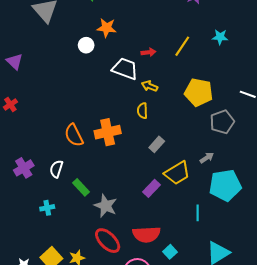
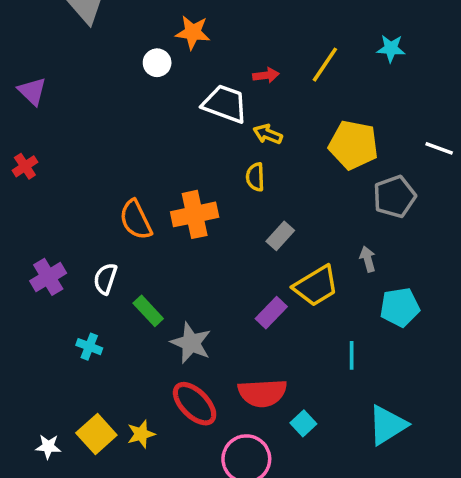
gray arrow: (207, 158) -> (368, 259), turned -72
cyan pentagon: (225, 185) -> (400, 307), size x0.7
cyan cross: (47, 208) -> (89, 347), turned 32

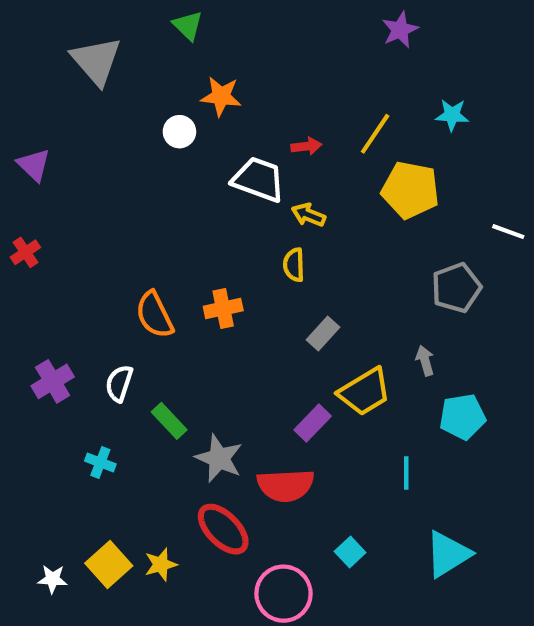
yellow pentagon: (353, 145) -> (410, 190), moved
orange cross: (195, 214) -> (223, 309), size x0.7
red semicircle: (262, 393) -> (286, 485), moved

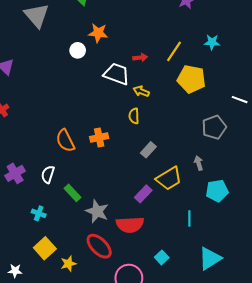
yellow square: (109, 564) -> (45, 248), moved

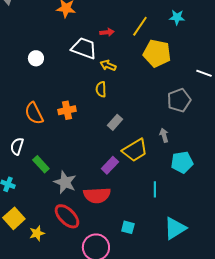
white circle: (78, 50) -> (36, 58), moved
cyan square: (162, 257) -> (128, 227), turned -32

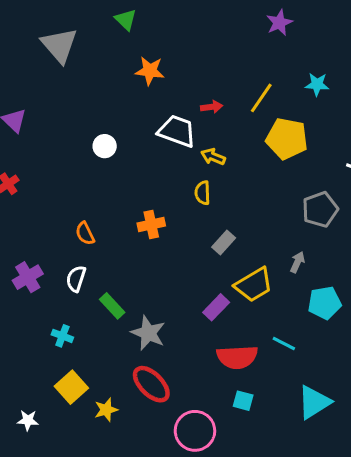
orange semicircle: (34, 113) -> (85, 234), moved, size x0.7
gray arrow: (164, 135) -> (297, 262), turned 40
cyan line: (155, 189) -> (284, 343), turned -63
red semicircle: (97, 195) -> (237, 357), moved

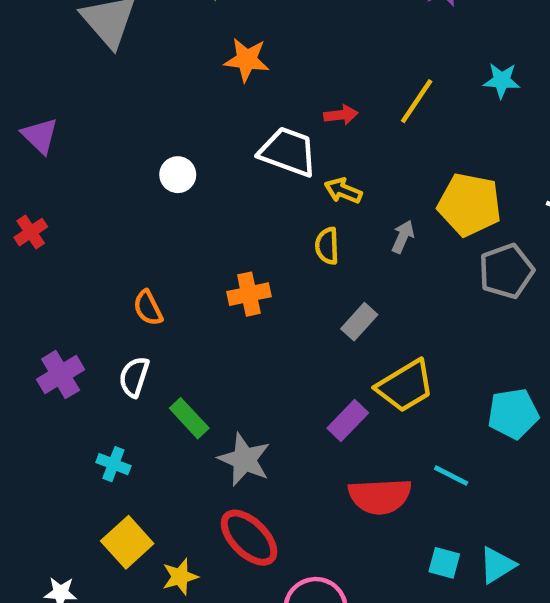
yellow pentagon: (287, 139) -> (470, 205), moved
gray arrow: (297, 262) -> (403, 237), moved
cyan square: (243, 401) -> (444, 563), moved
cyan triangle: (314, 402) -> (497, 565), size x0.7

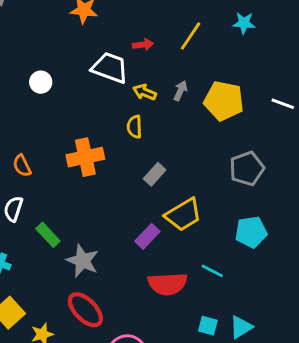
gray arrow: (403, 237) -> (180, 91), moved
gray pentagon: (506, 271) -> (247, 169), moved
orange cross: (249, 294) -> (85, 157), size x1.4

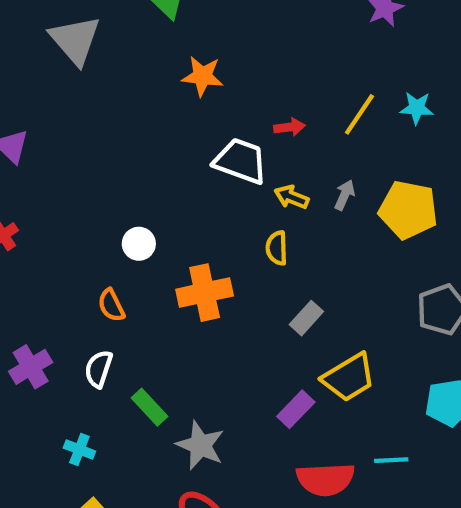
cyan star: (244, 23) -> (417, 108), moved
white circle: (41, 82) -> (139, 244), moved
cyan line: (212, 271) -> (391, 460), turned -30

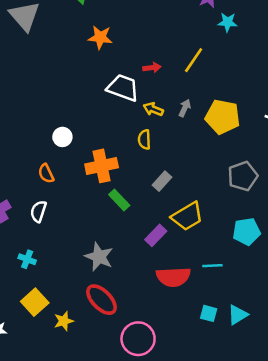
cyan star: (417, 108) -> (228, 22), moved
green rectangle: (149, 407) -> (119, 200), moved

